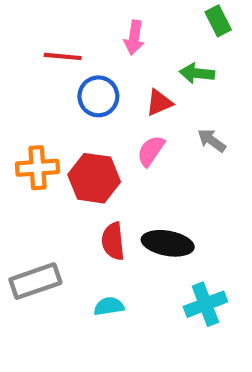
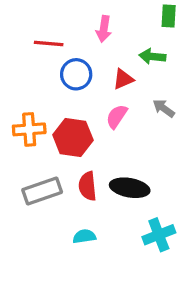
green rectangle: (218, 21) -> (169, 16), turned 30
gray rectangle: (35, 281) -> (42, 191), moved

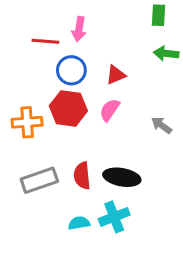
pink arrow: (104, 29) -> (79, 29), moved
green arrow: (152, 56) -> (166, 53), moved
gray arrow: (164, 108) -> (162, 125), moved
red hexagon: (73, 138) -> (68, 108), moved
cyan cross: (159, 235) -> (114, 217), moved

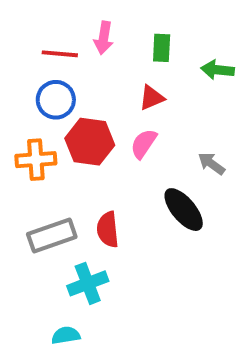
green rectangle: (158, 15) -> (162, 48), moved
blue circle: (71, 70) -> (56, 100), moved
black ellipse: (122, 177) -> (184, 210), moved, turned 40
cyan cross: (114, 217) -> (88, 283), moved
cyan semicircle: (79, 223) -> (66, 335), moved

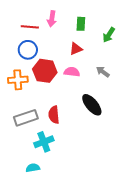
green arrow: (218, 70) -> (109, 35), turned -63
pink semicircle: (144, 144) -> (72, 72), turned 63
gray arrow: (212, 164) -> (103, 72), moved

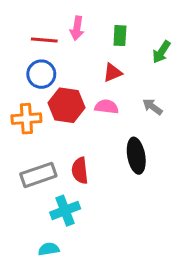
black ellipse: (92, 105) -> (136, 156), turned 30

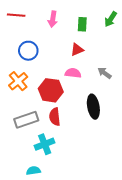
red line: (44, 40) -> (16, 15), moved
green arrow: (161, 52) -> (111, 19), moved
red hexagon: (67, 105) -> (51, 90), moved
orange cross: (26, 119) -> (18, 81), turned -36

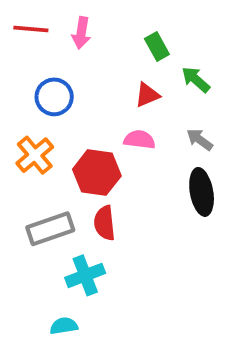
pink arrow: (53, 19) -> (81, 33), moved
green arrow: (111, 19) -> (196, 79), moved, turned 98
green rectangle: (82, 24) -> (157, 46), turned -32
black ellipse: (93, 107) -> (202, 192), moved

